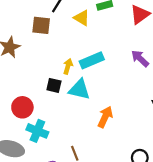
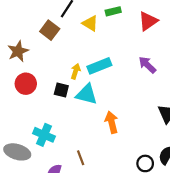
brown square: (41, 25) -> (50, 30), turned 30
red circle: (22, 107) -> (26, 84), moved
orange arrow: (105, 117) -> (112, 122), turned -40

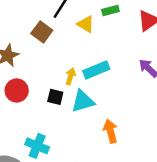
cyan triangle: (87, 94) -> (83, 101), turned -30

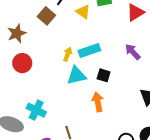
black square: (55, 97) -> (104, 75), moved

